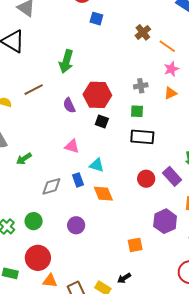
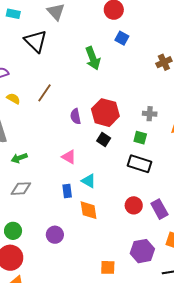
green arrow: (66, 61) -> (93, 58), moved, turned -50
brown line: (34, 90) -> (45, 93), turned -42
gray diamond: (51, 186) -> (21, 189), moved
green circle: (34, 221) -> (13, 231), moved

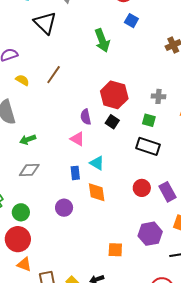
purple semicircle: (76, 116) -> (86, 117), moved
purple circle: (55, 235) -> (64, 208), moved

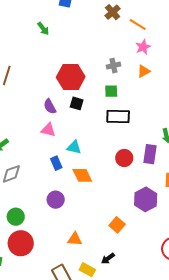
green arrow: (102, 40) -> (43, 29), size x0.6
purple rectangle: (167, 192) -> (150, 154), turned 54
orange square: (115, 250) -> (117, 225), turned -35
orange triangle: (24, 264) -> (75, 239), moved

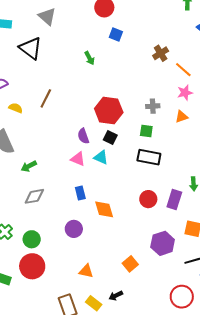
cyan triangle: (74, 147) -> (101, 157), moved

